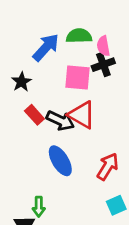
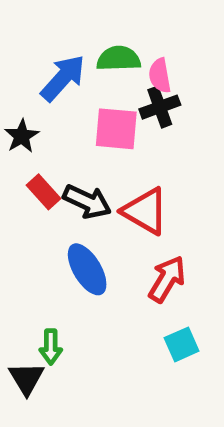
red triangle: (82, 115) -> (145, 211), moved

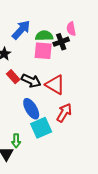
green semicircle: (119, 59) -> (44, 36), moved
pink semicircle: (160, 76) -> (71, 29), moved
cyan square: (182, 344) -> (41, 128), moved, size x1.5

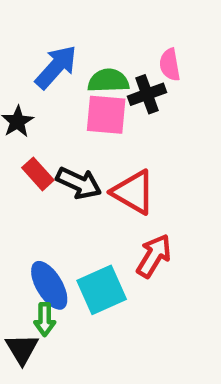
blue ellipse: (31, 109) -> (49, 285), moved

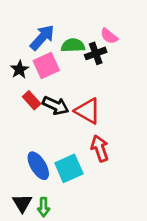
pink semicircle: (170, 65) -> (109, 36), turned -42
pink square: (106, 115) -> (46, 65), moved, turned -30
red arrow: (154, 256) -> (100, 148), turned -50
green arrow: (45, 319) -> (44, 207), moved

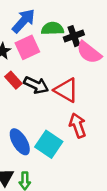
pink semicircle: (109, 36) -> (89, 52), moved, size x1.5
cyan square: (69, 168) -> (49, 144), turned -32

